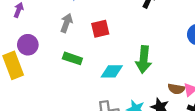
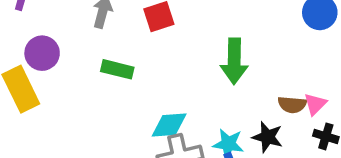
cyan diamond: (112, 71) -> (169, 125), moved

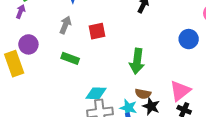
pink triangle: (315, 104) -> (180, 91), size x1.6
brown semicircle: (292, 105) -> (143, 94), moved

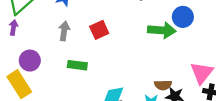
blue circle: (189, 39) -> (183, 17), moved
green arrow: (137, 61) -> (162, 30), moved, turned -80

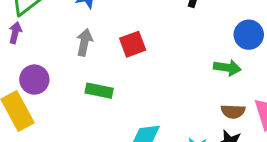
green arrow: (162, 30) -> (227, 68), moved, size x0.7
brown semicircle: (163, 85) -> (233, 111), moved

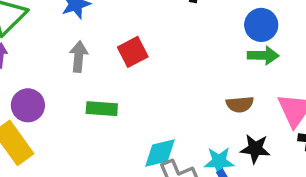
green arrow: (227, 68) -> (263, 55), moved
brown semicircle: (233, 111) -> (240, 104), moved

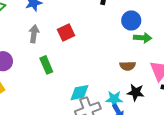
blue circle: (261, 25) -> (131, 20), moved
green rectangle: (102, 109) -> (46, 65), turned 60

